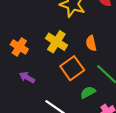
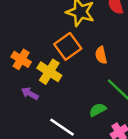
yellow cross: (56, 42) -> (49, 72), moved
orange square: (72, 68) -> (68, 46), moved

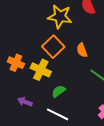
purple arrow: (30, 93) -> (25, 102), moved
green semicircle: (98, 110) -> (59, 91), moved

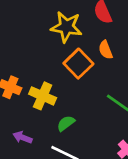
orange square: (53, 47) -> (78, 64), moved
orange semicircle: (82, 50) -> (106, 50), moved

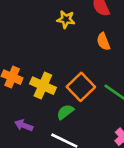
yellow star: (66, 27) -> (66, 19), size x0.6
orange square: (78, 64) -> (81, 87), moved

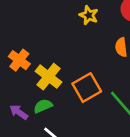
green semicircle: (65, 112) -> (43, 106), moved

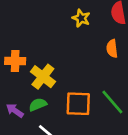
orange cross: (19, 60) -> (15, 61), turned -36
orange square: (87, 88) -> (78, 104), moved, turned 32

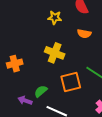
orange semicircle: (112, 49) -> (84, 34), turned -56
yellow cross: (43, 77) -> (55, 53), moved

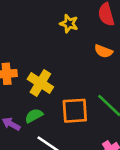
yellow cross: (55, 53) -> (40, 83), moved

